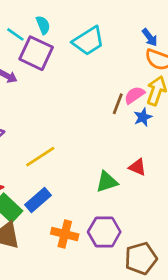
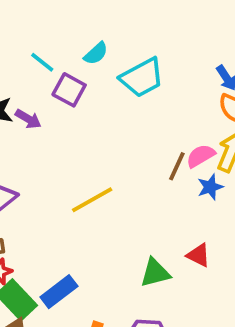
cyan semicircle: (43, 25) -> (96, 53), moved, turned 66
purple square: (36, 53) -> (69, 90), size x0.7
yellow line: (40, 157) -> (92, 200), moved

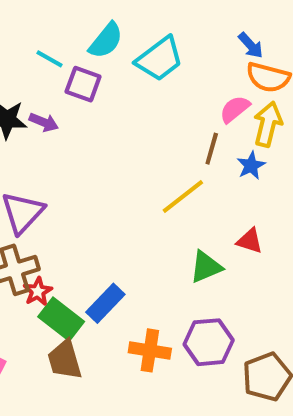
cyan semicircle: (96, 53) -> (106, 41), size x1.4
pink semicircle: (201, 156) -> (235, 109), moved
yellow line: (92, 200) -> (183, 197), moved

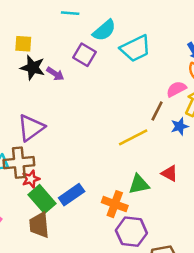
cyan line: (50, 59) -> (70, 13), moved, turned -36
orange cross: (150, 350) -> (115, 204), moved

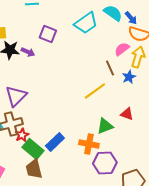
cyan semicircle: (104, 30) -> (113, 13), moved, turned -96
brown line: (157, 111) -> (110, 68), turned -42

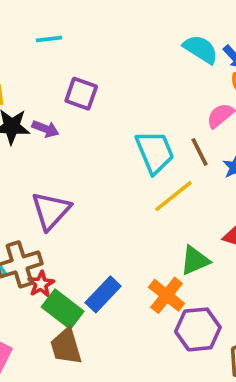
cyan trapezoid: (86, 23) -> (155, 152), moved, turned -75
purple triangle: (16, 96) -> (51, 211), moved
orange cross: (89, 144) -> (167, 295), turned 30

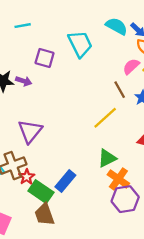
cyan trapezoid: (155, 152) -> (80, 44), moved
green triangle: (195, 260) -> (107, 158), moved
orange cross: (167, 295) -> (118, 179), moved

